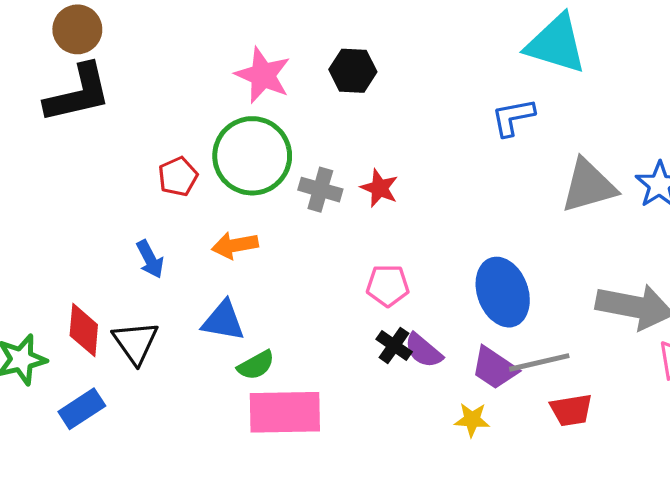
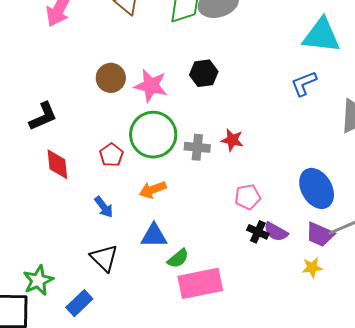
brown circle: (77, 29) -> (111, 78), moved
black L-shape: (78, 93) -> (43, 116), size x0.7
red diamond: (84, 330) -> (57, 164), moved

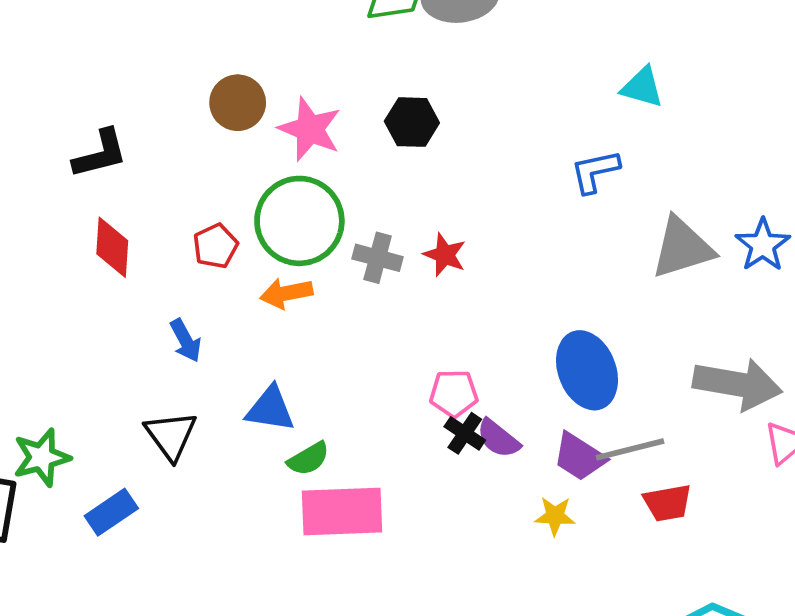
cyan triangle: (321, 35) -> (642, 87), size x0.6
orange arrow: (153, 190) -> (286, 293), moved
pink pentagon: (248, 197) -> (454, 394), moved

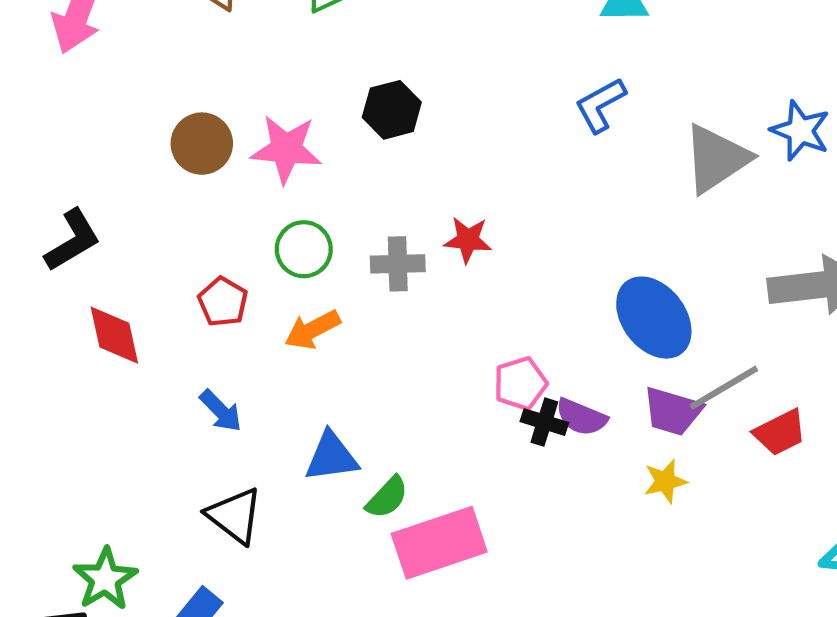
green circle: (299, 221) -> (304, 249), size x0.6

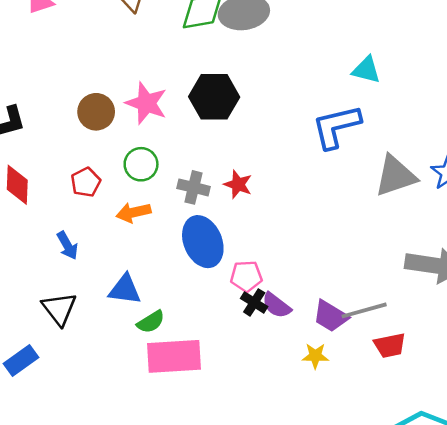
blue L-shape: (600, 105) -> (336, 127), size x1.5
black hexagon: (392, 110) -> (214, 97), size x1.4
brown circle: (202, 144) -> (96, 112), moved
blue ellipse: (654, 318) -> (203, 242), moved

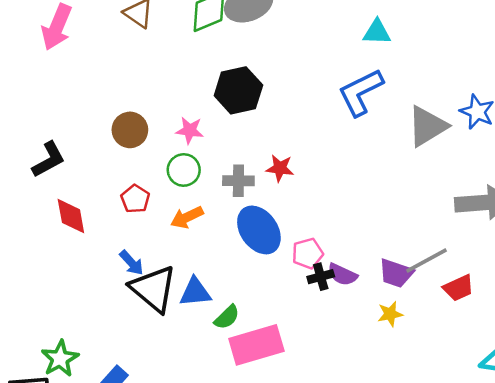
pink star: (146, 103) -> (190, 130), moved, size x0.7
black cross: (254, 302) -> (321, 277), turned -35
black triangle: (59, 309) -> (153, 289), moved, size x1.4

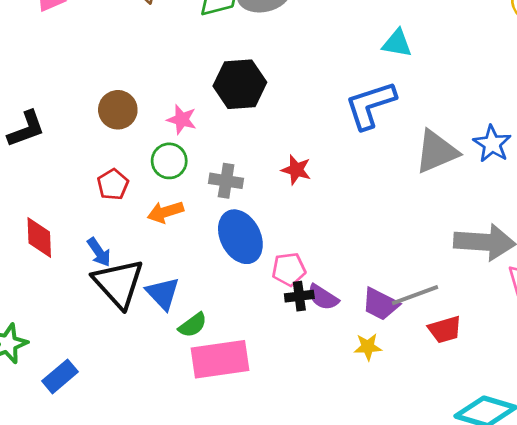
red star: (280, 168) -> (296, 170), moved
red diamond: (71, 216) -> (39, 237), moved
blue triangle: (195, 292) -> (163, 293), turned 44

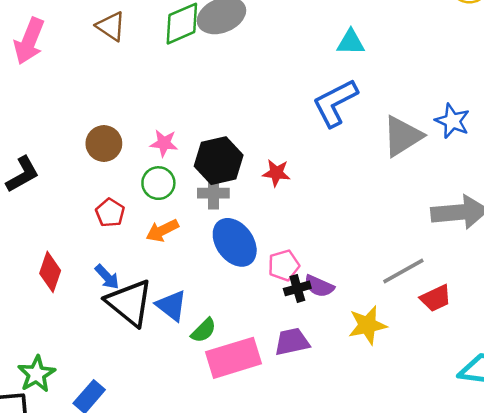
black hexagon: (240, 84) -> (219, 161), moved
red diamond: (39, 237) -> (50, 272), turned 30
purple trapezoid: (380, 304) -> (292, 342), moved, turned 150
yellow star: (368, 347) -> (367, 325), size x1.5

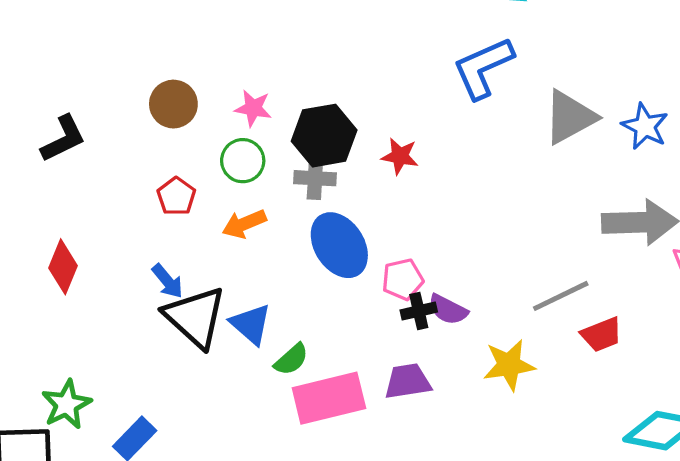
blue star: (452, 121) -> (645, 126), moved
red diamond: (50, 272) -> (63, 267), moved

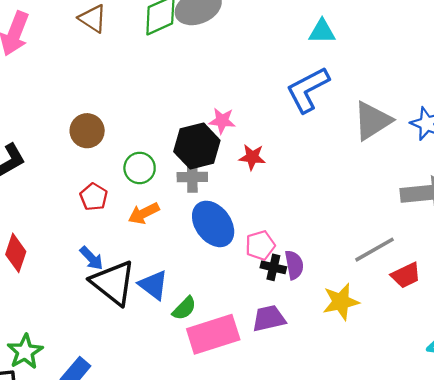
pink star: (253, 108) -> (222, 121), moved
purple semicircle: (448, 310) -> (294, 265), turned -124
black cross: (419, 311) -> (273, 267), turned 30

